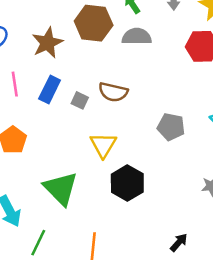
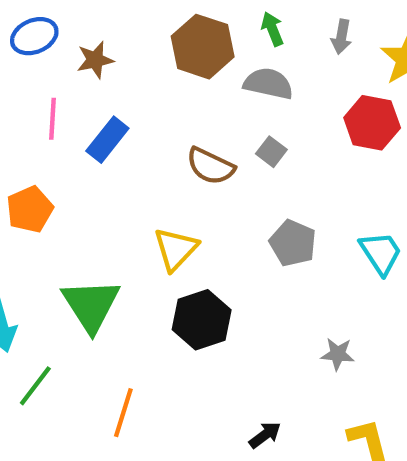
brown star: (47, 43) -> (95, 60), moved, size x0.7
gray square: (80, 100) -> (271, 152), moved

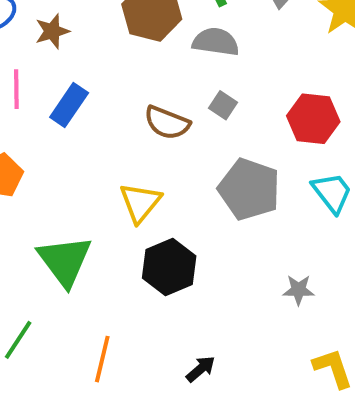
red hexagon: (372, 123) -> (313, 119), moved
gray pentagon: (293, 243) -> (249, 189), size x1.4
black arrow: (265, 435) -> (201, 369), moved

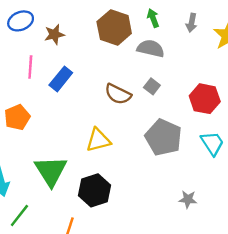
yellow triangle: (140, 203) -> (98, 140), turned 32
black hexagon: (169, 267) -> (94, 190), moved

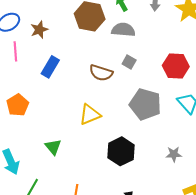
pink line: (30, 67) -> (15, 51), moved
green triangle: (51, 171) -> (53, 147), size x0.6
black hexagon: (94, 190) -> (121, 151), moved

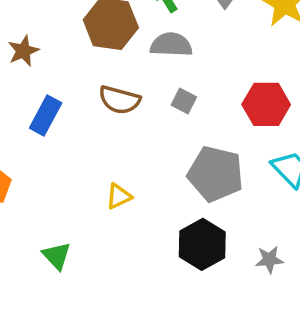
brown semicircle: (101, 73) -> (119, 100), moved
yellow triangle: (90, 115) -> (119, 196), size x0.7
black hexagon: (121, 151) -> (202, 244), moved

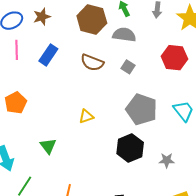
brown star: (23, 51) -> (42, 17), moved
red hexagon: (266, 104) -> (174, 58), moved
blue rectangle: (46, 116) -> (48, 55), moved

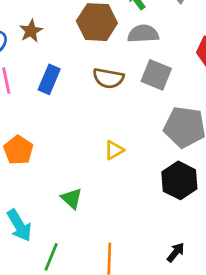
gray square: (128, 67) -> (156, 75), size x1.6

